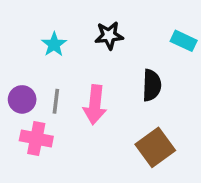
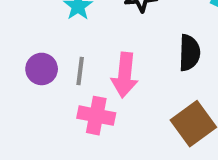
pink cross: (36, 139) -> (96, 116), moved

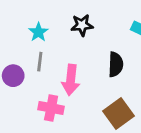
gray line: (80, 71) -> (40, 62), moved

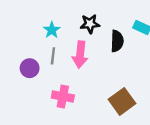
black semicircle: (116, 64) -> (117, 41), moved
pink arrow: (71, 80) -> (80, 55), moved

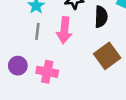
purple circle: (30, 68) -> (18, 66), moved
brown square: (122, 101) -> (107, 56), moved

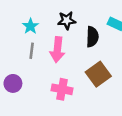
pink cross: (47, 72) -> (62, 89), moved

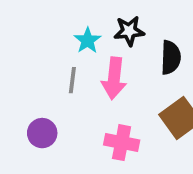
cyan star: (30, 26) -> (88, 40), moved

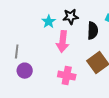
gray line: (72, 80) -> (17, 52), moved

